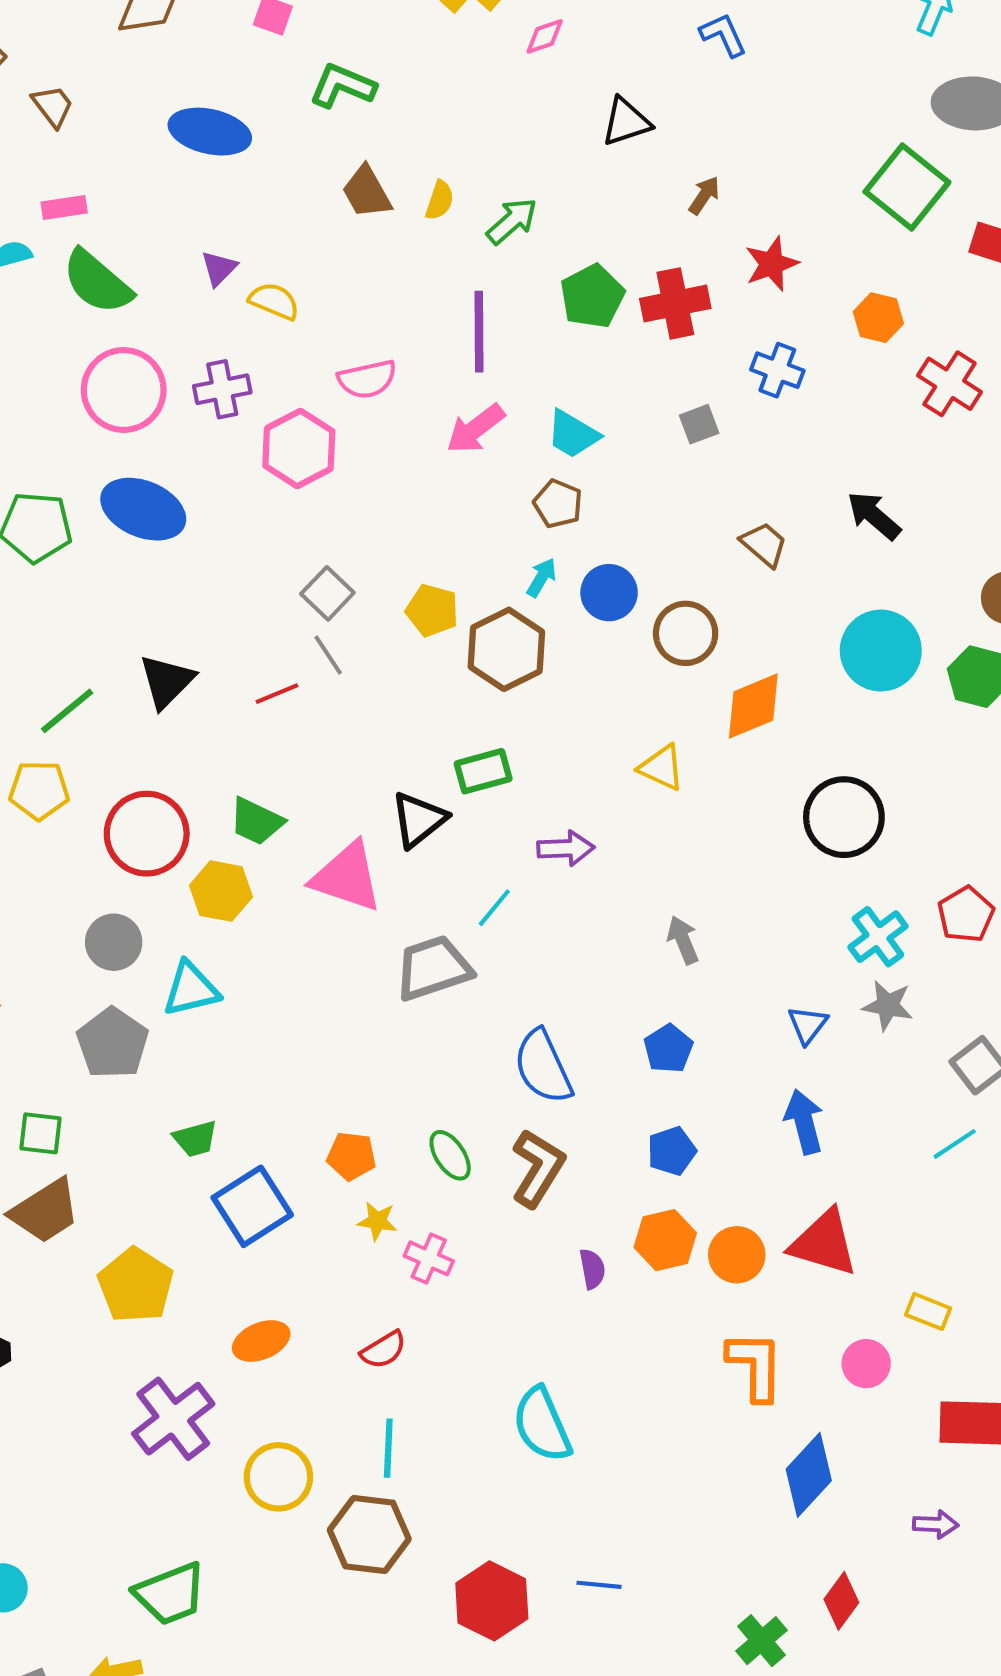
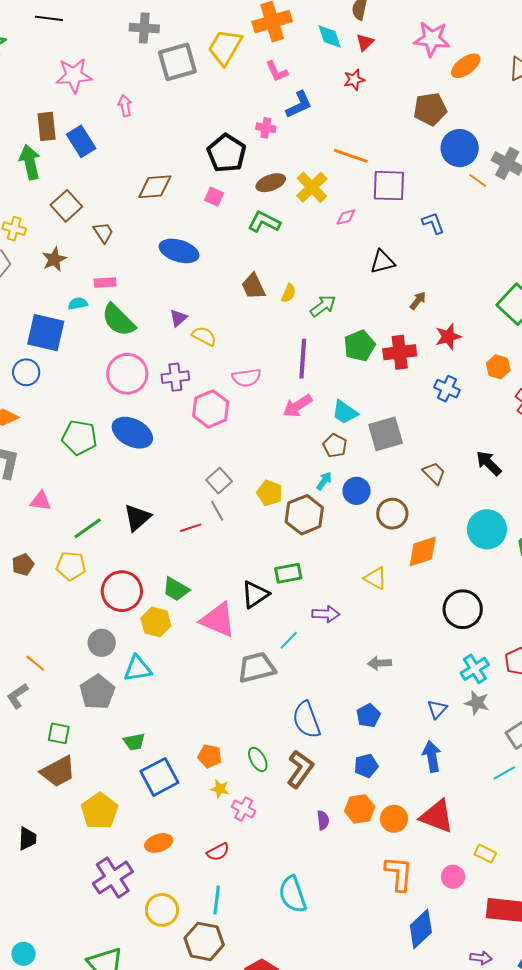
green L-shape: (342, 86) -> (264, 222), moved
gray square: (699, 424) -> (386, 434), moved, size x1.8
gray arrow: (683, 940) -> (380, 663), turned -75

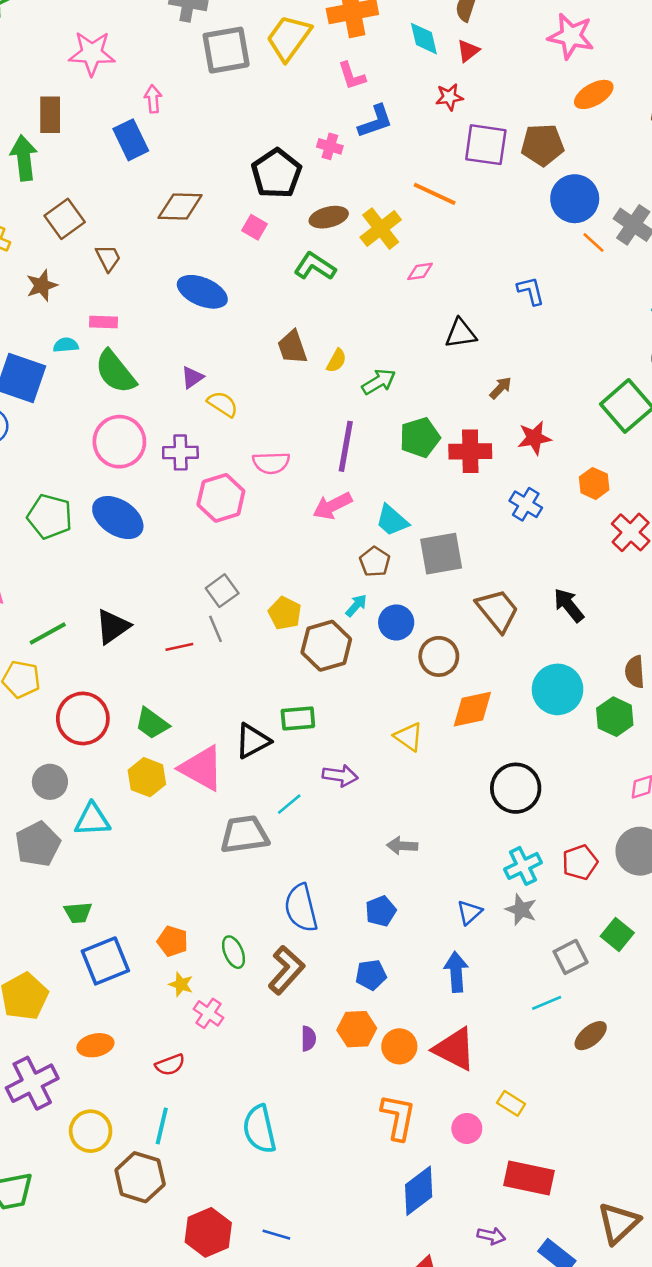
pink star: (432, 39) -> (571, 36), moved
blue rectangle: (81, 141) -> (131, 140), moved
purple square: (389, 186) -> (486, 145), moved
brown trapezoid: (434, 473) -> (498, 610), size x1.5
yellow hexagon: (156, 622) -> (147, 777), moved

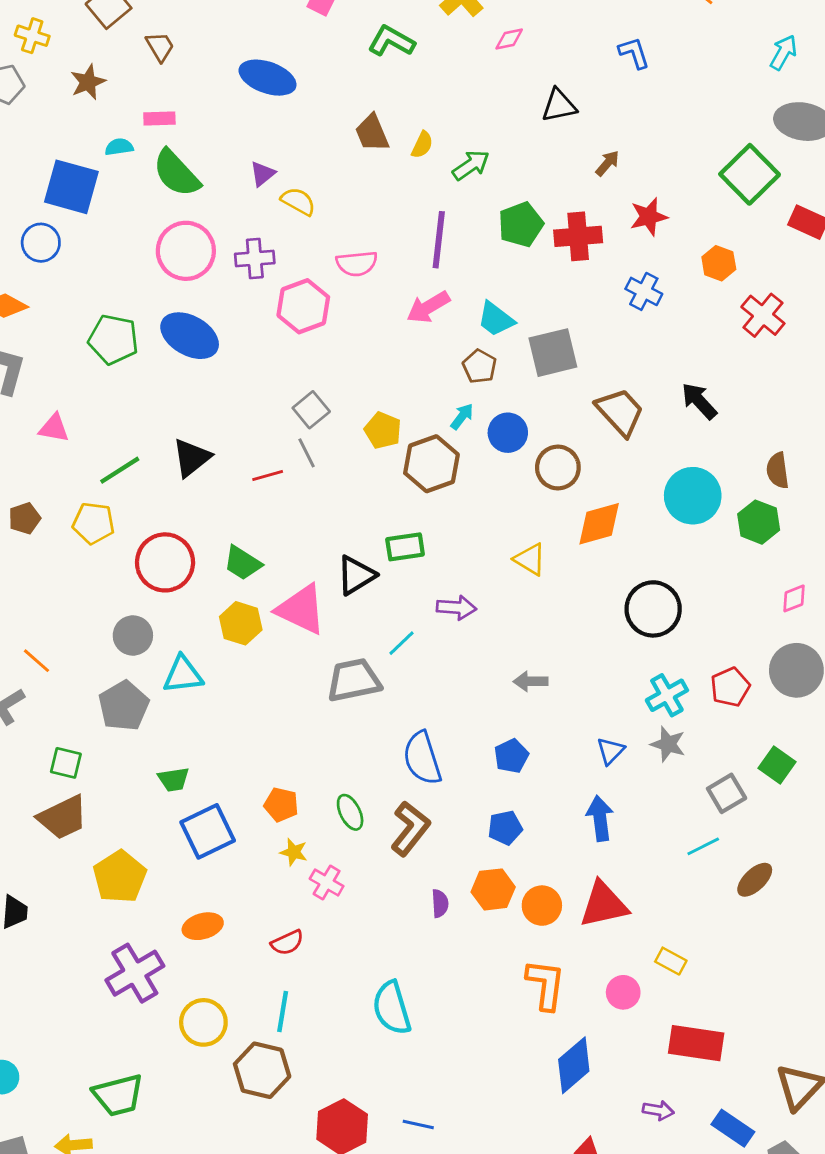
red triangle: (454, 1049) -> (604, 905), turned -36

